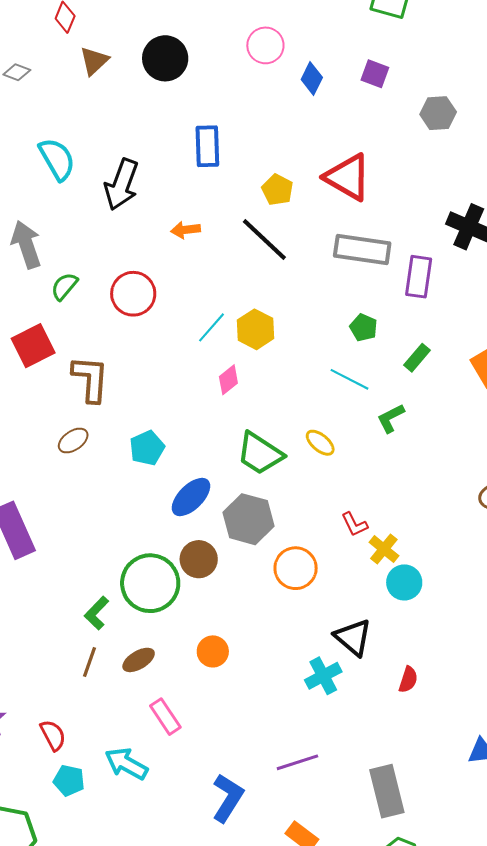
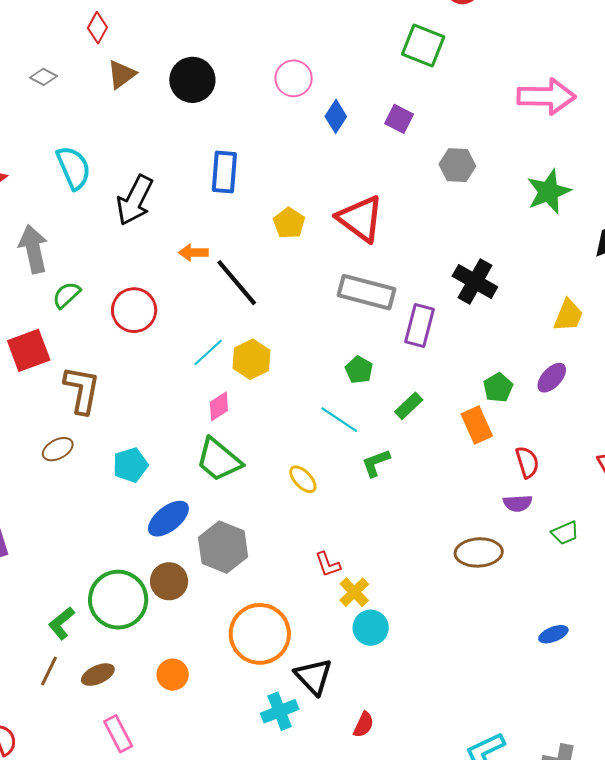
black line: (264, 239) -> (237, 283), moved
green trapezoid: (260, 453) -> (219, 460), moved
orange circle: (296, 568) -> (260, 634), moved, size x1.4

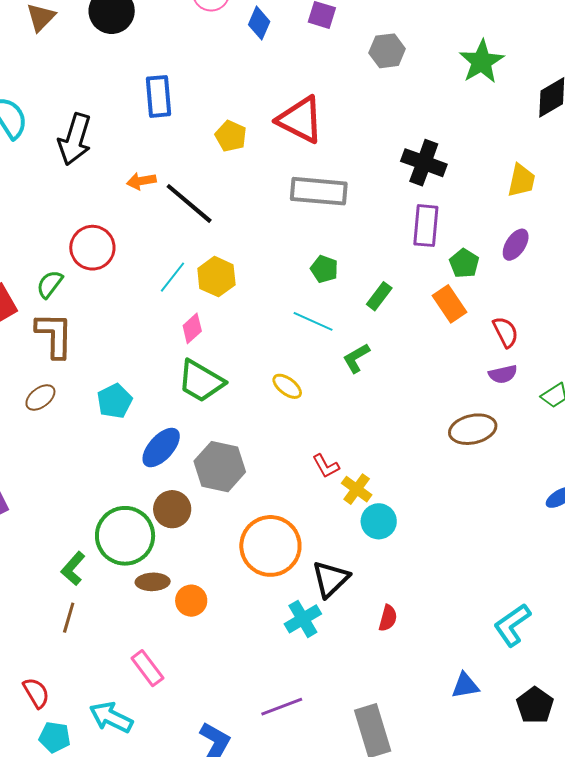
green semicircle: (66, 295) -> (50, 284), moved
purple rectangle: (420, 326) -> (426, 226), moved
brown ellipse: (98, 675) -> (153, 582), moved, turned 32
black triangle: (314, 676) -> (331, 579), turned 39

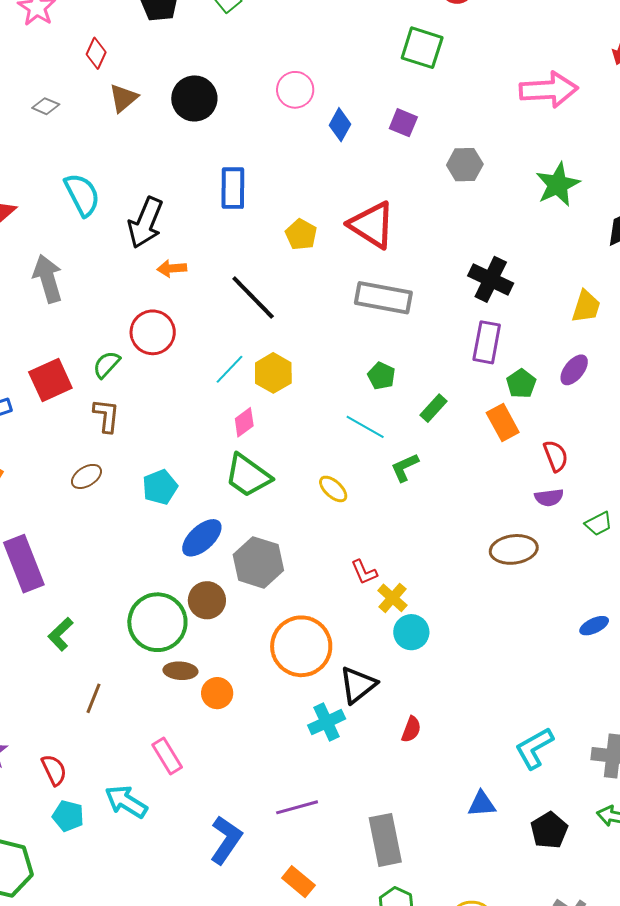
orange arrow: (141, 181) -> (172, 268), moved
brown L-shape: (54, 335) -> (106, 416), size x0.7
green L-shape: (73, 568) -> (61, 634), moved

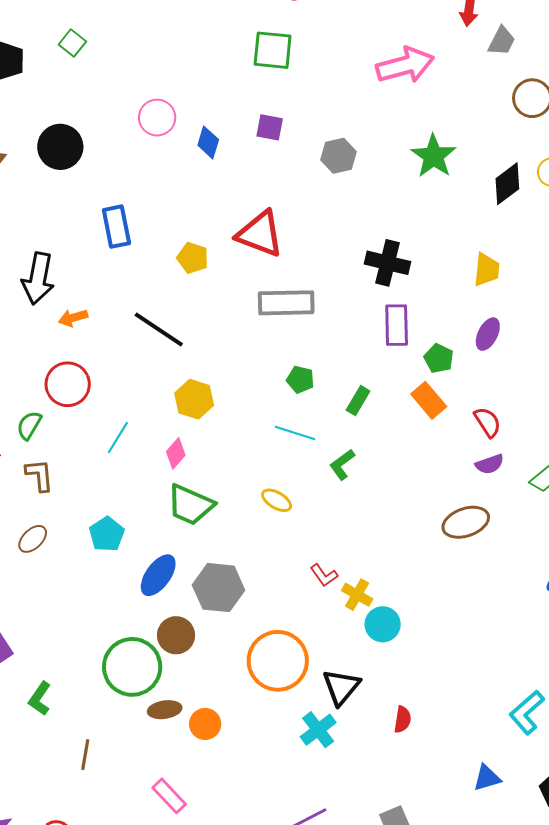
cyan line: (229, 369) -> (118, 438), moved

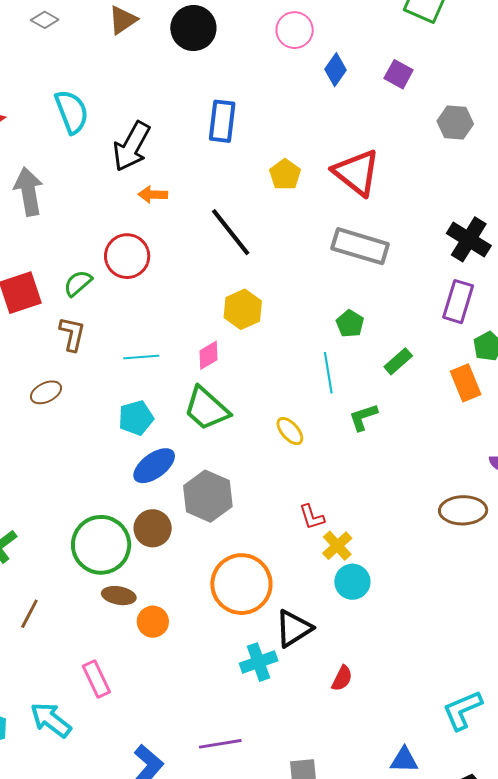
cyan line: (295, 433) -> (328, 373), turned 45
cyan line: (118, 438) -> (141, 357), moved, turned 36
cyan pentagon: (107, 534) -> (136, 418), moved

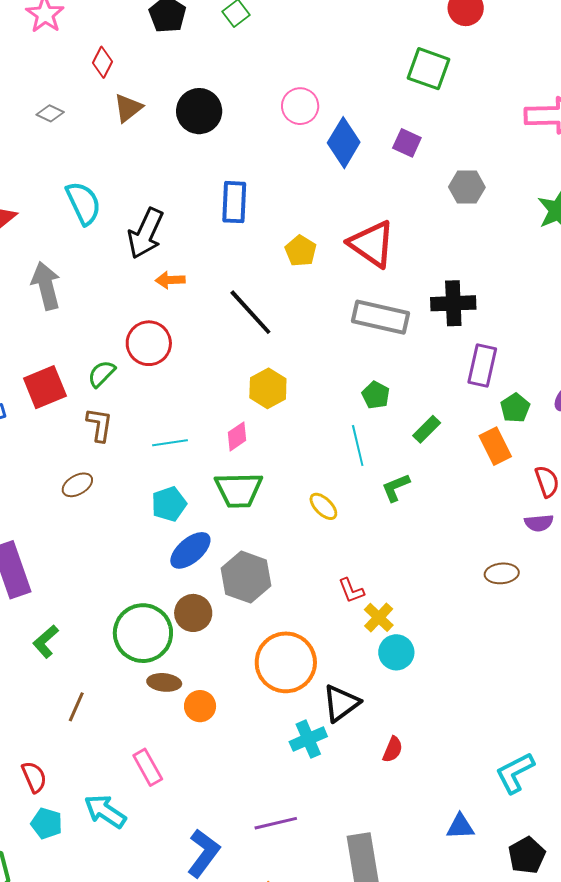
blue diamond: (335, 70) -> (344, 143), size x1.5
black cross: (469, 239) -> (453, 303), moved, turned -30
green trapezoid: (207, 409) -> (239, 490), turned -39
brown ellipse: (463, 510) -> (502, 573), size x0.7

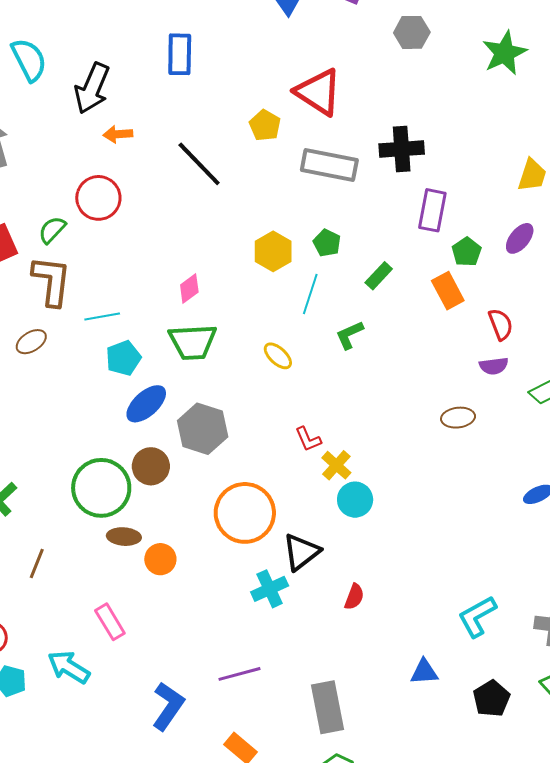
yellow pentagon: (301, 251) -> (265, 125), moved
yellow hexagon: (268, 388) -> (273, 251), moved
brown L-shape: (99, 425) -> (52, 281), size x1.5
cyan line: (170, 443) -> (102, 317), moved
cyan line: (358, 445) -> (310, 294), turned 33

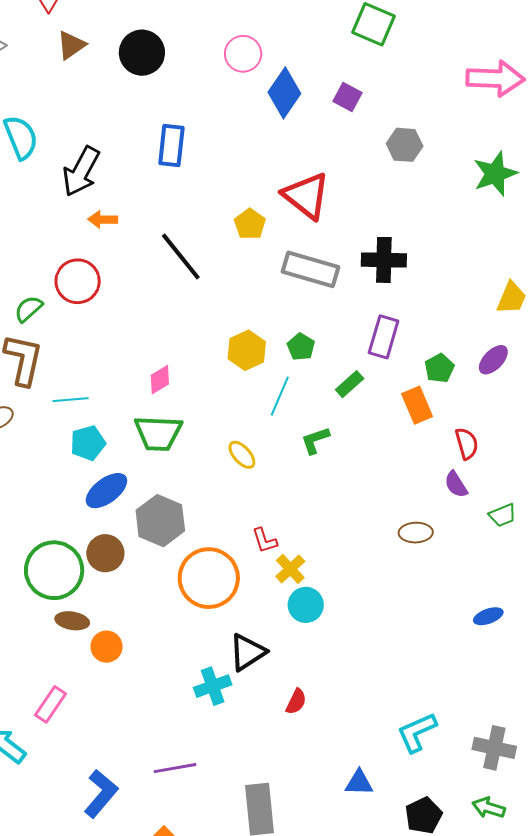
purple rectangle: (432, 210) -> (384, 337), moved
purple semicircle: (494, 366) -> (456, 484), turned 60
orange circle: (245, 513) -> (209, 578), moved
pink rectangle: (110, 622) -> (51, 704), turned 60

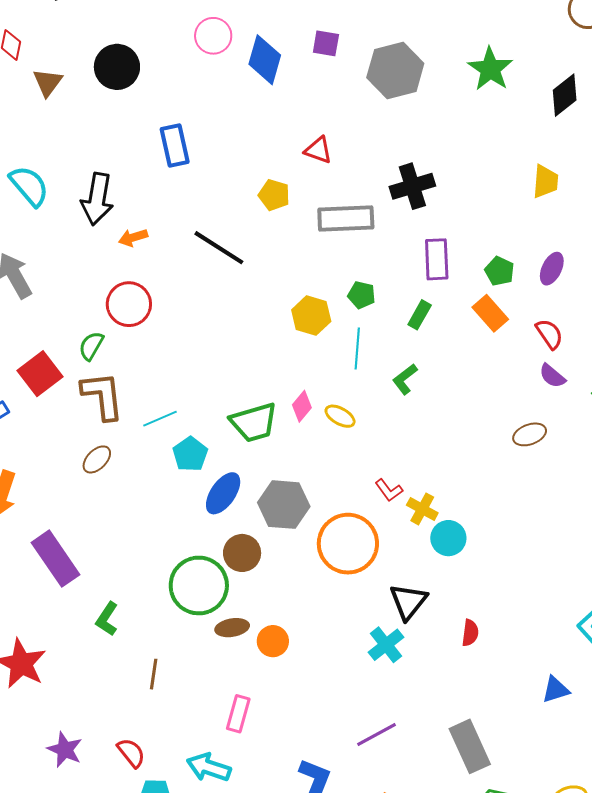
gray hexagon: (405, 145) -> (395, 70), size x1.6
red triangle: (306, 196) -> (318, 150), size x0.6
purple ellipse: (493, 360) -> (552, 269), moved
pink diamond: (160, 380) -> (302, 406), moved

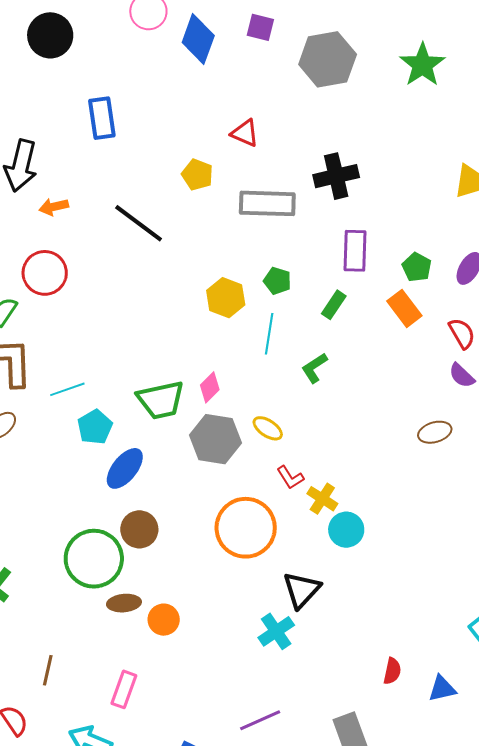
yellow ellipse: (340, 416) -> (268, 428), moved
gray hexagon: (284, 505) -> (215, 439), moved
red semicircle: (470, 633) -> (392, 671), moved
brown line: (154, 674) -> (48, 670), moved

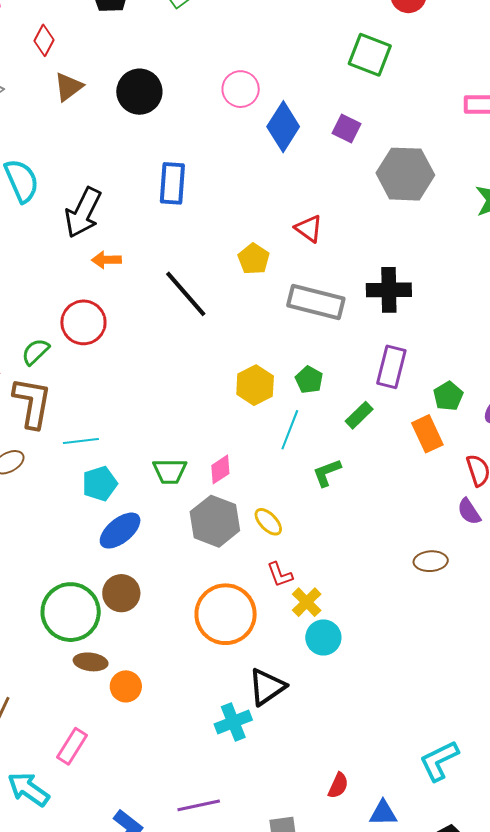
green trapezoid: (161, 400) -> (170, 471), size x0.7

